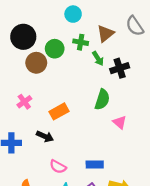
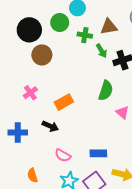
brown triangle: (106, 34) -> (109, 27), turned 30
green circle: (55, 49) -> (60, 23), moved

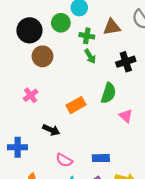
green arrow: (102, 51) -> (90, 56), moved
orange rectangle: (64, 102) -> (76, 105), moved
blue cross: (18, 132) -> (18, 147), moved

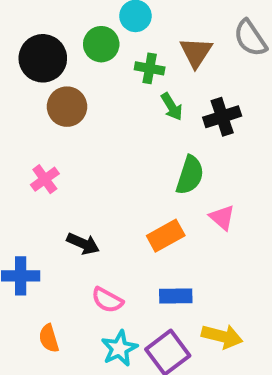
brown triangle: (112, 27) -> (196, 52), turned -48
green arrow: (90, 56) -> (172, 107), moved
orange rectangle: (76, 105) -> (166, 236), moved

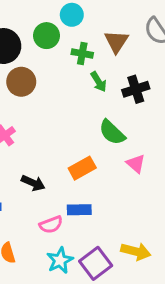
green semicircle: (190, 175) -> (112, 132), turned 116
orange rectangle: (166, 236) -> (82, 168), moved
blue rectangle: (176, 296) -> (79, 210), moved
pink semicircle: (107, 300) -> (51, 225), turned -50

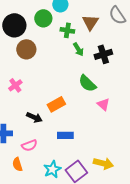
orange rectangle: (82, 168) -> (56, 104), moved
pink semicircle: (51, 225) -> (29, 145), moved

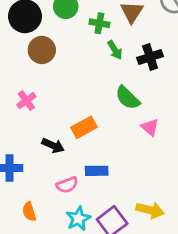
pink semicircle: (29, 145) -> (67, 185), moved

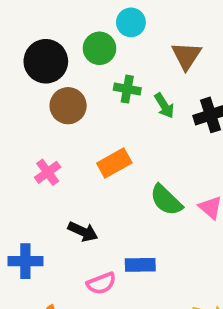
green cross: (99, 23) -> (127, 89), moved
green semicircle: (128, 98) -> (166, 200), moved
orange rectangle: (84, 127) -> (114, 163), moved

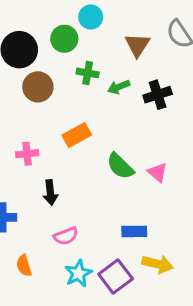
green arrow: (164, 106) -> (119, 87), turned 100
pink cross: (48, 172) -> (27, 154), moved, turned 30
black arrow: (83, 231) -> (50, 193), turned 60
blue rectangle: (140, 265) -> (134, 231), moved

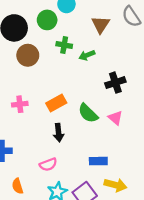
black cross: (158, 95) -> (115, 83), moved
orange rectangle: (77, 135) -> (56, 103), moved
black arrow: (50, 193) -> (58, 133), moved

